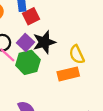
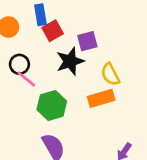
purple square: (25, 42) -> (87, 41), moved, turned 35
green hexagon: (28, 62) -> (52, 105), moved

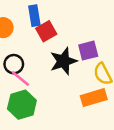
purple square: (87, 41) -> (88, 51), moved
green hexagon: (52, 105) -> (22, 105), moved

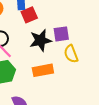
orange rectangle: (94, 98) -> (43, 70), moved

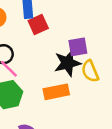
black star: (41, 40) -> (68, 63), moved

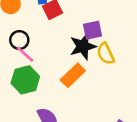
orange rectangle: (56, 92) -> (73, 75), turned -30

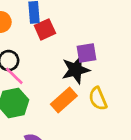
yellow semicircle: (106, 54) -> (98, 99), moved

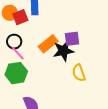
red square: (45, 29) -> (20, 17), moved
orange rectangle: (64, 100) -> (48, 44), moved

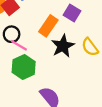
purple square: (72, 39) -> (72, 13), turned -35
black star: (63, 51) -> (63, 46), moved

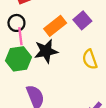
pink line: (19, 45) -> (20, 36), turned 35
black star: (63, 46) -> (46, 51), moved

